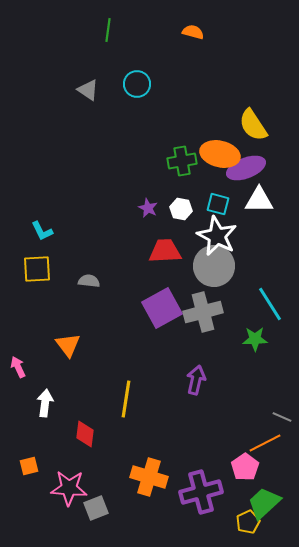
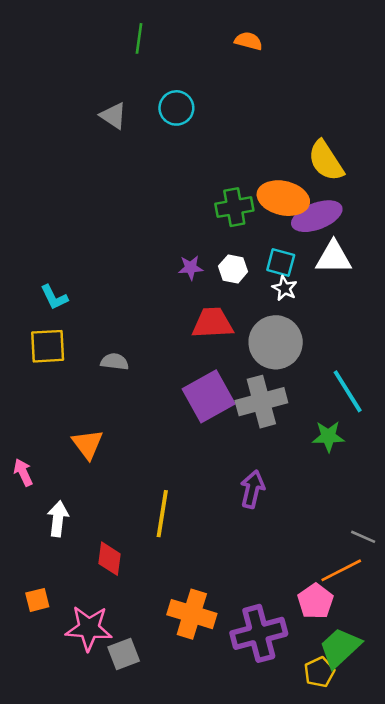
purple star: (148, 208) -> (191, 268), turned -30
white star: (217, 236) -> (285, 288), moved, size x0.5

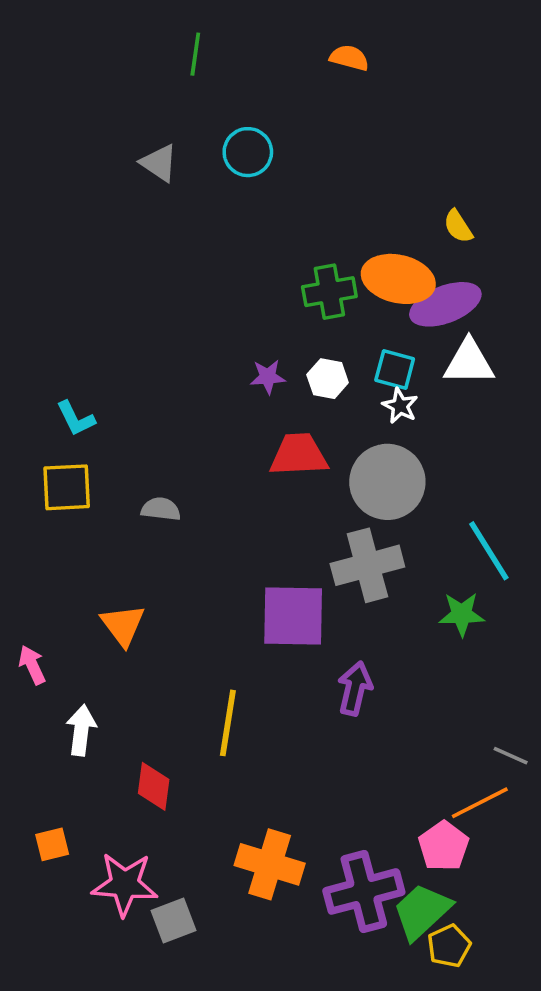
yellow semicircle: (326, 161) -> (458, 226), size x0.6
purple square: (209, 396) -> (293, 616), moved, turned 30
green trapezoid: (340, 648) -> (422, 911), moved

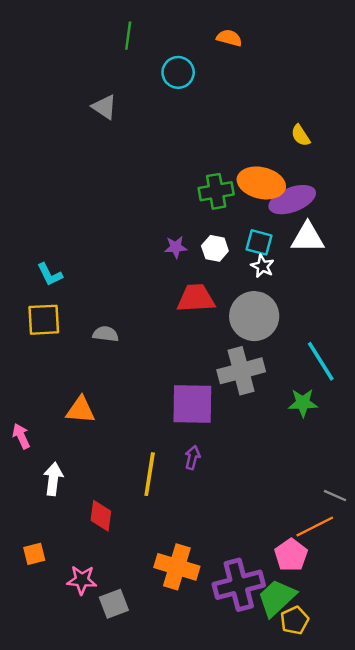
cyan circle: (248, 152) -> (178, 72), moved
yellow semicircle: (458, 226) -> (301, 135), moved
orange triangle: (123, 625) -> (81, 410), turned -48
purple arrow: (355, 689) -> (192, 458), moved, size x0.7
pink star: (125, 884) -> (82, 580), size x0.7

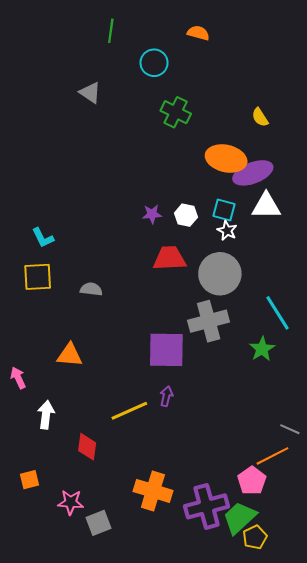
green cross: (216, 191) -> (176, 112), moved, turned 36
green star: (303, 403) -> (262, 349), turned -30
yellow line: (150, 474) -> (129, 411), turned 57

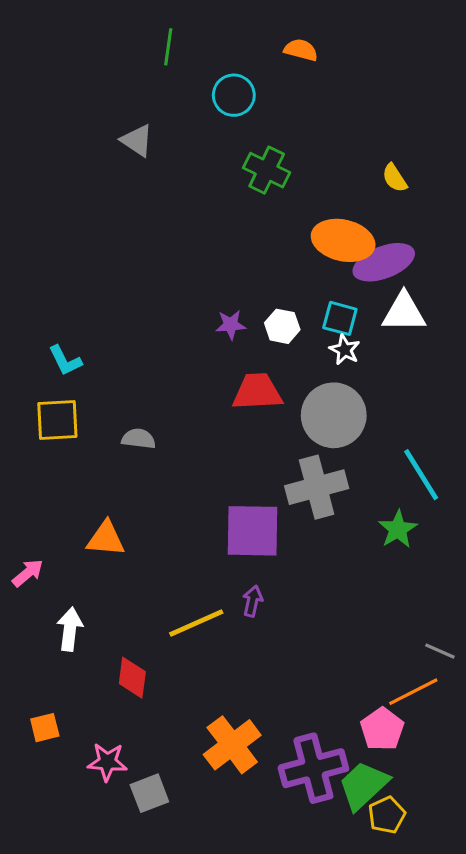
pink arrow: (18, 378) -> (28, 573), turned 75
orange cross: (153, 491) -> (232, 745), turned 36

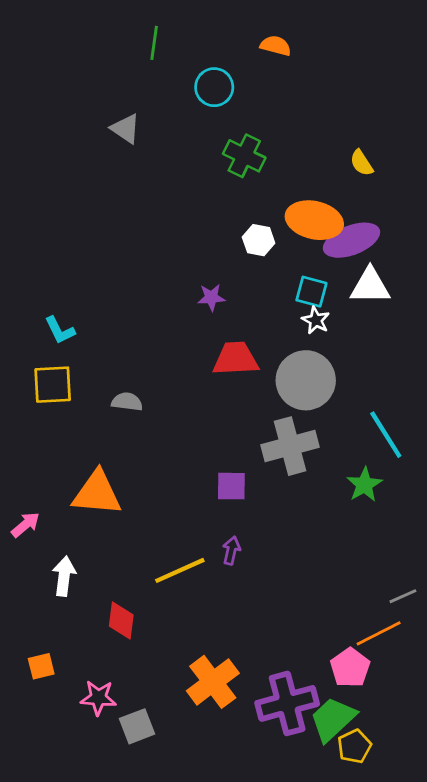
white hexagon: (282, 326) -> (259, 240), moved
purple square: (253, 531) -> (231, 486), size x0.6
orange triangle: (106, 539) -> (97, 493), size x1.4
gray line: (440, 651) -> (403, 596), turned -48

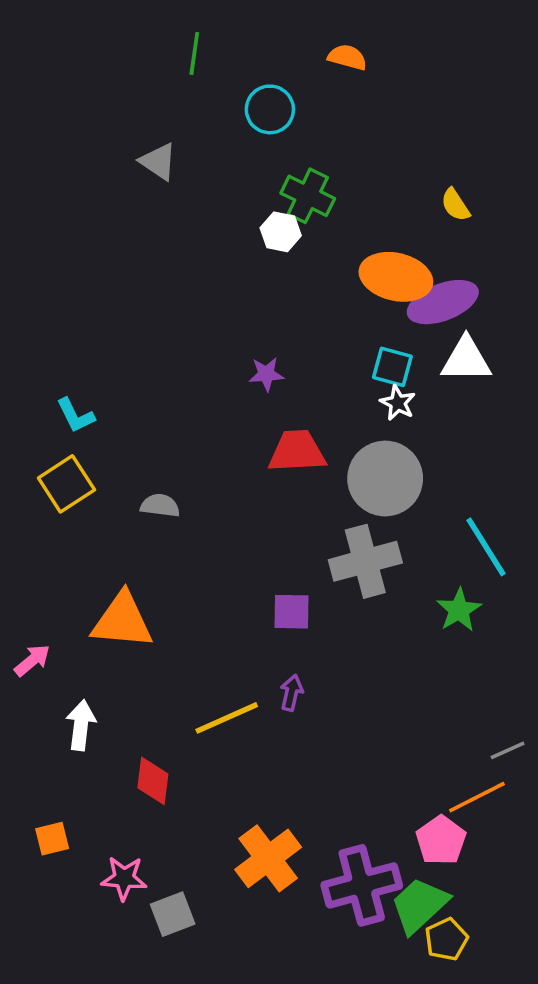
white hexagon: (259, 240) -> (281, 232), moved
yellow square: (53, 385) -> (66, 484), turned -30

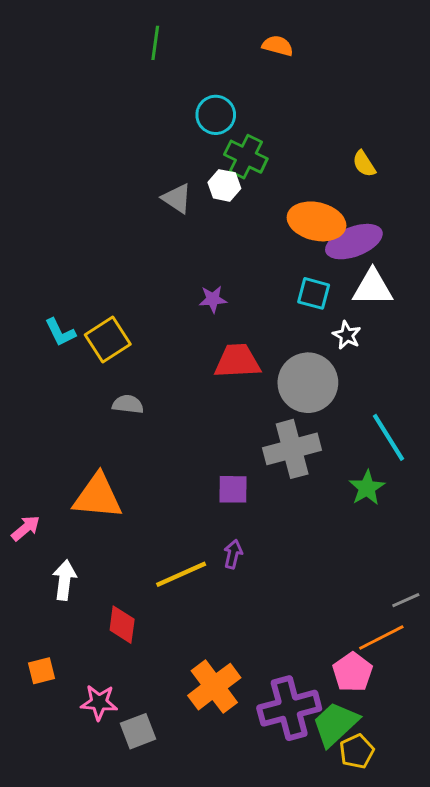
cyan circle: (270, 109) -> (216, 115), moved
gray triangle: (158, 162) -> (177, 198), moved
white star: (398, 403) -> (347, 335), moved
yellow square: (66, 484) -> (108, 340), moved

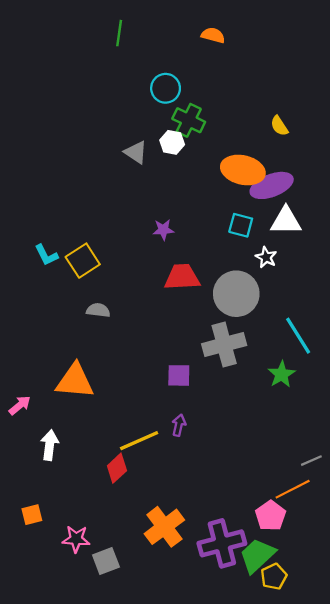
red diamond: (122, 625) -> (117, 468), moved, turned 40

